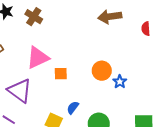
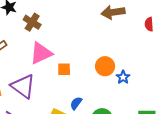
brown cross: (34, 17) -> (32, 22), moved

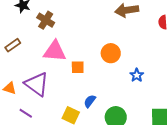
pink triangle: (41, 53) -> (55, 51), turned 30
orange circle: (105, 66) -> (111, 53), moved

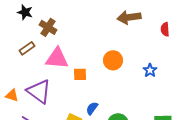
brown rectangle: (13, 45) -> (27, 48), moved
blue star: (137, 75) -> (150, 70), moved

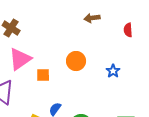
brown arrow: (129, 17) -> (92, 18), size x0.7
pink triangle: (57, 58) -> (20, 59), turned -40

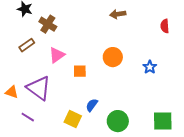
brown arrow: (92, 18) -> (118, 14), moved
pink triangle: (20, 59) -> (57, 55), size x0.7

